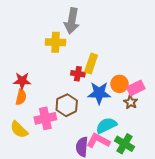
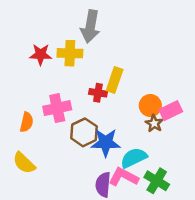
red star: (22, 81) -> (41, 54), moved
blue star: (99, 93) -> (106, 143), moved
brown star: (131, 102) -> (154, 123), moved
pink cross: (45, 118) -> (57, 108), moved

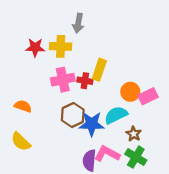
gray arrow: (90, 26) -> (78, 23), size x0.7
pink cross: (57, 108) -> (63, 80), moved
orange semicircle: (27, 122) -> (23, 106), turned -84
brown star: (154, 123) -> (134, 134), moved
cyan semicircle: (134, 158) -> (116, 115), moved

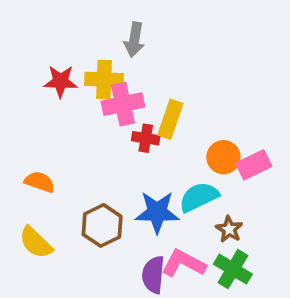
pink cross: (63, 80) -> (123, 104), moved
brown hexagon: (73, 115) -> (102, 225), moved

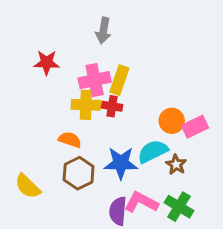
yellow cross: (104, 79) -> (86, 105), moved
yellow rectangle: (170, 119) -> (119, 80), moved
orange semicircle: (40, 182) -> (70, 140), moved
brown star: (229, 229) -> (176, 164), moved

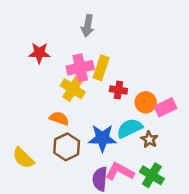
yellow cross: (86, 105) -> (73, 89), turned 30
red cross: (112, 106) -> (118, 90), moved

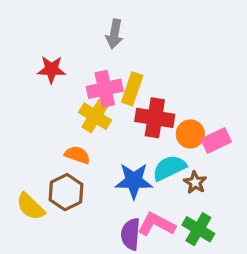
red cross: (118, 90) -> (155, 118), size x1.6
brown hexagon: (67, 147) -> (66, 192), moved

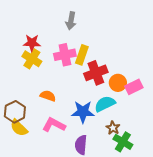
yellow cross: (95, 116) -> (32, 59), moved
red cross: (155, 118) -> (96, 73), turned -30
brown star: (195, 182) -> (113, 128), moved
brown hexagon: (66, 192) -> (15, 112), moved
pink L-shape: (156, 224) -> (54, 125), moved

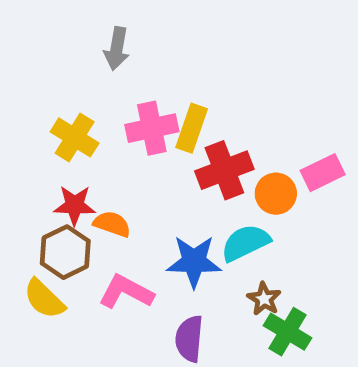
gray arrow: (71, 21) -> (117, 49), moved
red star: (32, 43) -> (75, 205), moved
pink rectangle: (134, 87) -> (323, 173), moved
brown hexagon: (15, 112) -> (65, 252), moved

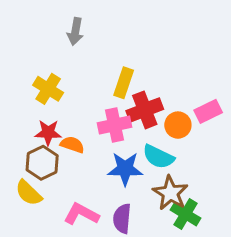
pink cross: (152, 128) -> (115, 125), moved
cyan semicircle: (245, 243) -> (158, 157), turned -128
pink L-shape: (126, 292) -> (81, 214), moved
brown star: (264, 299) -> (170, 193), size x1.6

